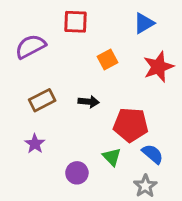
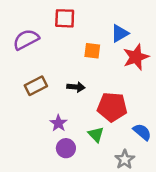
blue triangle: (144, 23) -> (120, 33), moved
orange square: (107, 60) -> (92, 51), turned 35
purple star: (35, 144) -> (58, 123), moved
blue semicircle: (153, 154) -> (142, 132), moved

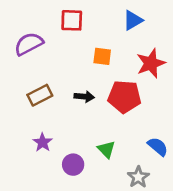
blue triangle: (120, 33) -> (133, 20), moved
red pentagon: (112, 107) -> (124, 97), moved
purple star: (58, 123) -> (43, 142), moved

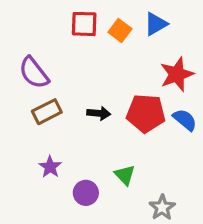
purple semicircle: (29, 44) -> (34, 73), moved, turned -100
orange square: (102, 56) -> (120, 30), moved, turned 30
blue semicircle: (158, 147) -> (185, 120), moved

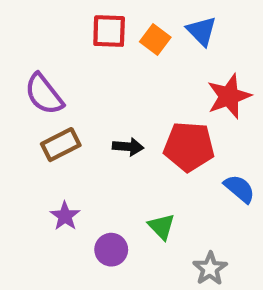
blue triangle: (156, 24) -> (202, 31), turned -45
blue semicircle: (185, 120) -> (239, 189), moved

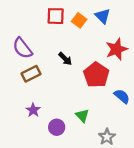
black arrow: (128, 147) -> (65, 59), moved, turned 40
red pentagon: (189, 147) -> (96, 75), turned 30

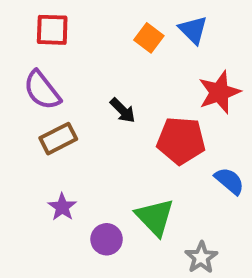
red square: (56, 16) -> (52, 30), moved
red pentagon: (96, 75) -> (181, 141), turned -30
green triangle: (82, 115) -> (155, 217), size x1.5

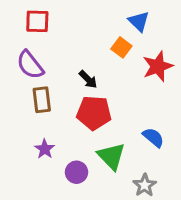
orange square: (149, 38) -> (121, 47), moved
brown rectangle: (58, 139) -> (42, 100), turned -70
red pentagon: (181, 141) -> (94, 113), moved
blue semicircle: (229, 181) -> (153, 137), moved

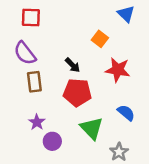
blue triangle: (139, 21) -> (126, 14), moved
red star: (158, 66) -> (118, 70), moved, turned 30
purple circle: (76, 172) -> (52, 141), moved

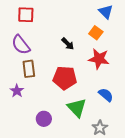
orange square: (100, 39) -> (96, 33), moved
black arrow: (73, 65) -> (68, 44), moved
purple star: (37, 122) -> (17, 91), moved

